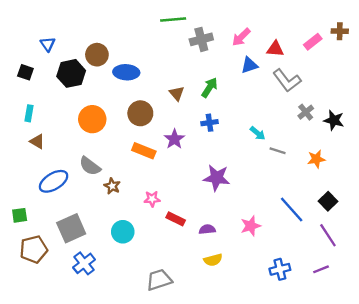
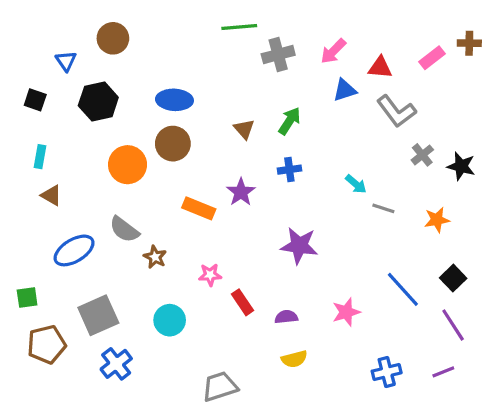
brown circle: (97, 55) -> (113, 38), moved
brown circle: (140, 113) -> (173, 144), moved
red rectangle: (176, 219) -> (243, 302), turned 30

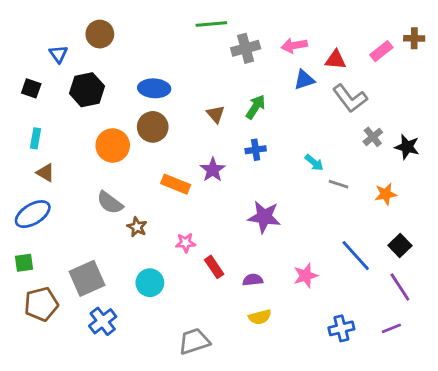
pink arrow: (333, 51) -> (294, 45), turned 35
blue ellipse: (74, 250) -> (33, 214), moved

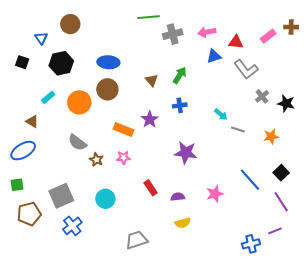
cyan rectangle: (36, 138) -> (48, 97), moved, turned 40
pink star: (186, 243) -> (123, 158), moved
blue cross: (341, 328) -> (251, 244), moved

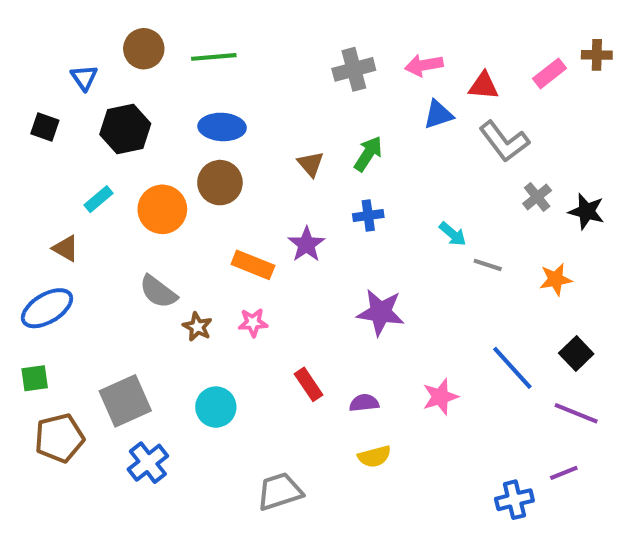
green line: (149, 17) -> (214, 57), moved
purple line: (281, 202) -> (576, 413), turned -35

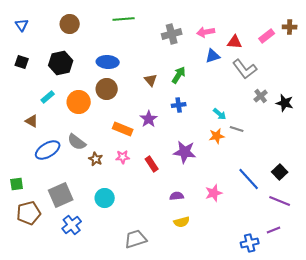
green line: (214, 57) -> (124, 19), moved
blue triangle: (84, 78) -> (22, 25), moved
orange star: (556, 279) -> (217, 136), moved
blue ellipse: (47, 308) -> (48, 150), moved
red rectangle: (309, 384) -> (152, 164), moved

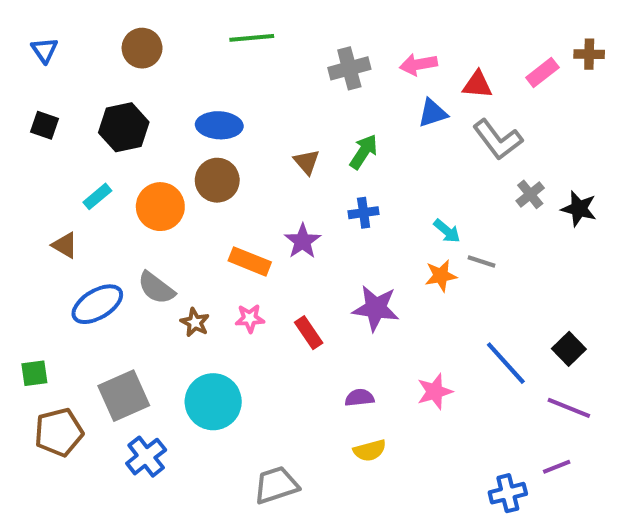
cyan circle: (105, 198) -> (213, 402), size x1.4

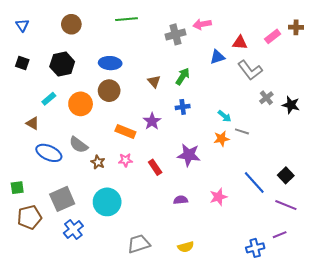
pink arrow: (418, 64) -> (202, 24), moved
blue ellipse: (97, 304) -> (49, 153), turned 55
yellow semicircle: (370, 450) -> (186, 247), moved

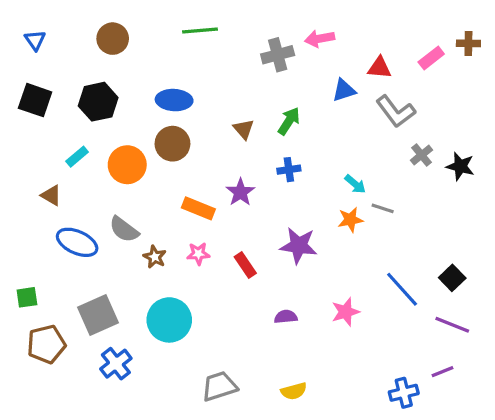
black square: (22, 63) -> (35, 100), size x1.5

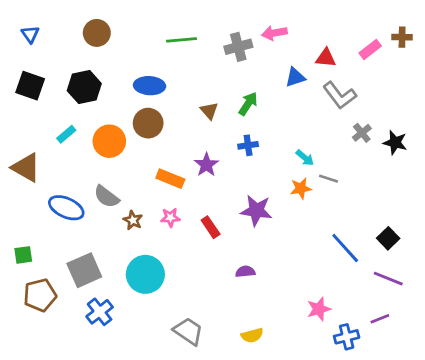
green line: (200, 31) -> (181, 40), moved
brown triangle: (51, 195) -> (26, 168), moved, size x1.6
pink star: (346, 312) -> (319, 309), moved
gray trapezoid: (219, 386) -> (188, 331), turned 52

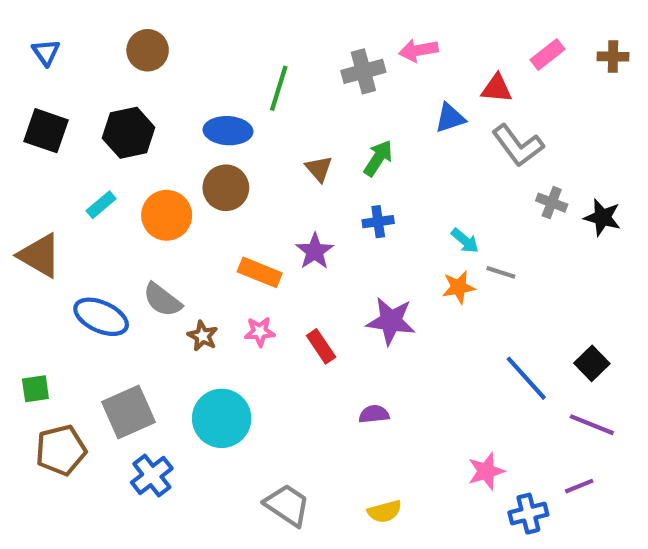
green line: (181, 40) -> (279, 88), moved, turned -68
pink rectangle: (370, 50) -> (547, 54), moved
gray cross: (362, 133) -> (552, 203), turned -30

